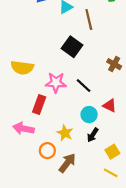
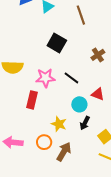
brown line: (89, 19) -> (81, 15), moved
brown cross: (114, 64) -> (98, 55), turned 32
pink arrow: (23, 128) -> (13, 142), moved

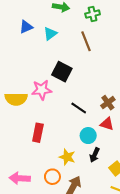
brown cross: (98, 55) -> (108, 103), moved
pink star: (45, 78) -> (42, 90), moved

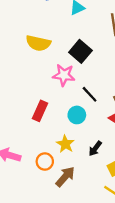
pink star: (42, 90) -> (64, 75), moved
yellow semicircle: (16, 99) -> (38, 43), moved
cyan circle: (88, 136) -> (77, 115), moved

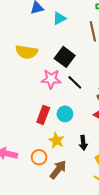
black line: (90, 94) -> (75, 82), moved
red rectangle: (40, 111) -> (43, 115), moved
black arrow: (95, 149) -> (83, 143), turned -40

